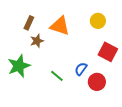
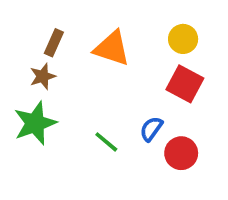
brown star: (37, 41) -> (43, 76), moved
red square: (108, 52) -> (185, 84), moved

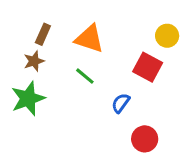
yellow circle: (183, 39) -> (167, 36), moved
green line: (106, 142) -> (85, 76), moved
red circle: (181, 153) -> (145, 139), moved

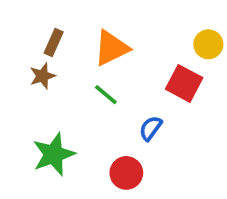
orange triangle: (89, 39) -> (111, 48), turned -44
green star: (28, 99) -> (54, 154), moved
red circle: (145, 139) -> (126, 173), moved

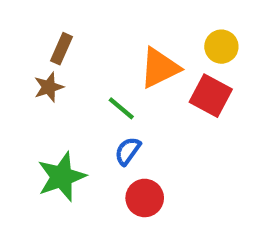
yellow circle: (208, 44) -> (221, 47), moved
orange triangle: (111, 48) -> (160, 68), moved
blue semicircle: (151, 128) -> (128, 151), moved

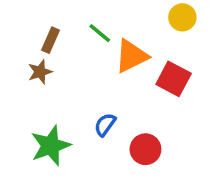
yellow circle: (221, 47) -> (182, 17), moved
green line: (121, 108) -> (100, 33), moved
red circle: (145, 198) -> (145, 149), moved

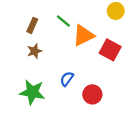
brown star: (40, 72) -> (34, 51), moved
green star: (51, 146) -> (32, 92), turned 30

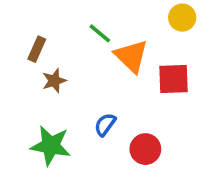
brown rectangle: (32, 25) -> (37, 49), moved
orange triangle: (83, 35) -> (131, 56), turned -50
red square: (110, 50) -> (173, 79), turned -30

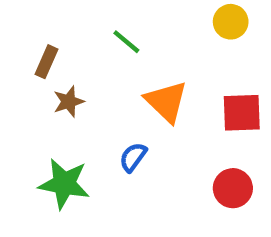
orange triangle: (131, 56) -> (166, 102), moved
red square: (173, 79) -> (242, 113), moved
red circle: (145, 149) -> (233, 188), moved

